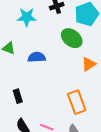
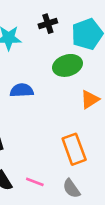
green ellipse: (72, 38) -> (68, 65), turned -55

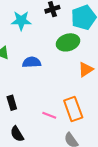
pink line: (35, 182) -> (49, 115), moved

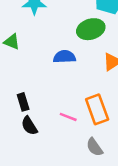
blue semicircle: (32, 62) -> (64, 57), moved
black semicircle: (17, 134) -> (29, 126), moved

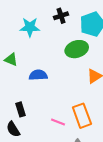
blue semicircle: (64, 57) -> (38, 75), moved
black semicircle: (29, 126) -> (13, 129), moved

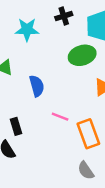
blue semicircle: (38, 75) -> (37, 86), turned 78
pink line: (58, 122) -> (60, 117), moved

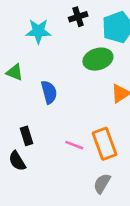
pink line: (60, 117) -> (74, 145), moved
gray semicircle: (86, 171) -> (102, 183), turned 66

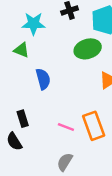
green triangle: (15, 72) -> (21, 50), moved
gray semicircle: (102, 183) -> (65, 162), moved

